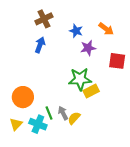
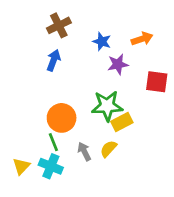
orange arrow: (106, 29) -> (142, 39), turned -56
orange circle: (23, 97) -> (62, 118), moved
green line: (49, 113) -> (53, 142), moved
yellow semicircle: (74, 118) -> (108, 149), moved

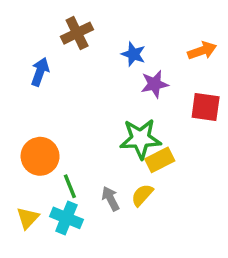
orange arrow: (142, 39) -> (202, 51), moved
blue arrow: (53, 60) -> (40, 72), moved
orange circle: (62, 118) -> (40, 156), moved

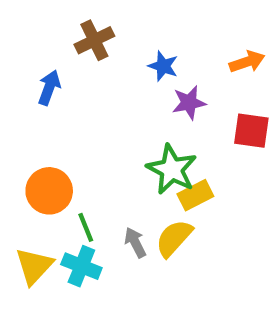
green star: (140, 139) -> (172, 169), turned 30
yellow semicircle: (142, 195) -> (174, 238), size x1.4
yellow triangle: (28, 218) -> (34, 266), size x1.4

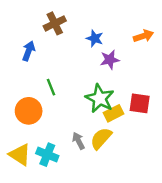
red square: (251, 131) -> (140, 103), moved
green line: (86, 227) -> (51, 87), moved
yellow triangle: (34, 266) -> (20, 155), turned -40

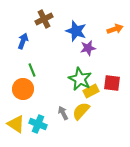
blue star: (95, 38) -> (76, 31), size x1.5
green line: (51, 87) -> (32, 70), moved

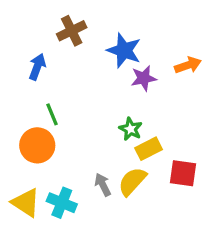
orange arrow: (115, 29) -> (188, 65), moved
green star: (80, 79) -> (131, 129), size x0.6
red square: (112, 83) -> (183, 173), moved

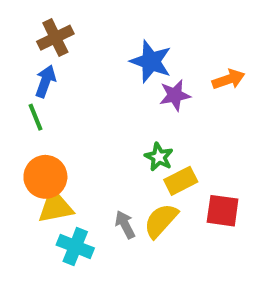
brown cross: (72, 31) -> (55, 38), moved
green line: (52, 114) -> (35, 117), moved
yellow triangle: (26, 203) -> (55, 207), moved, turned -44

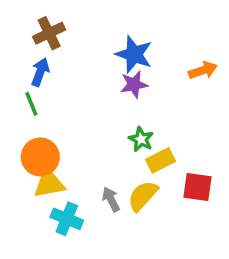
purple star: (175, 95) -> (134, 84), moved

